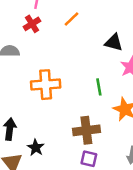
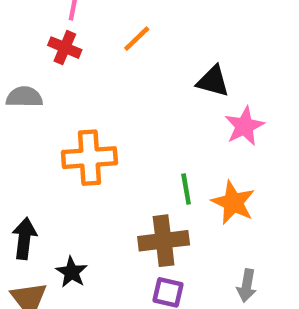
red cross: (32, 24) -> (65, 48), turned -35
green line: (99, 87) -> (186, 189), moved

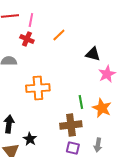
gray arrow: (247, 286) -> (98, 145), moved

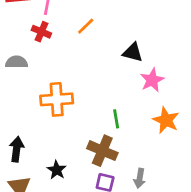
orange star: (102, 108) -> (166, 120), moved
brown cross: (71, 125) -> (102, 151), turned 30
black star: (30, 139) -> (57, 170), moved

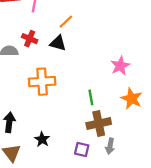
red cross: (41, 32) -> (30, 39), moved
black triangle: (133, 52) -> (58, 43), moved
brown cross: (102, 151) -> (99, 123), moved, turned -35

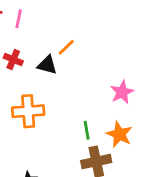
orange line: (66, 22) -> (66, 47), moved
orange star: (132, 99) -> (119, 134), moved

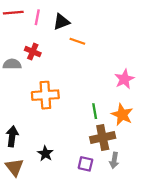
orange line: (66, 47) -> (77, 41), turned 63
black triangle: (47, 65) -> (61, 22), moved, turned -36

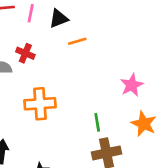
orange line: (77, 41) -> (77, 41), turned -35
orange star: (122, 115) -> (144, 124), moved

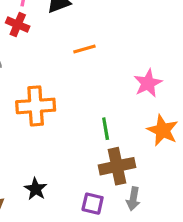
orange line: (77, 41) -> (84, 49), moved
red cross: (25, 53) -> (18, 25), moved

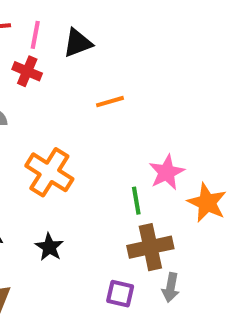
pink star: (148, 83) -> (167, 172), moved
orange cross: (36, 106) -> (49, 172), turned 36
black star: (36, 189) -> (49, 247), moved

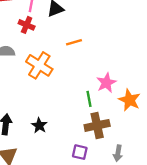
orange cross: (49, 172) -> (39, 65), moved
gray arrow: (171, 288) -> (118, 153), moved

